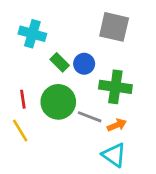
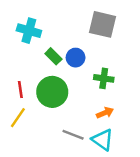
green cross: (115, 87) -> (104, 78), size x0.7
gray line: (90, 117) -> (73, 135), moved
yellow line: (20, 130) -> (18, 118), turned 65

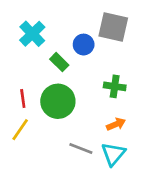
cyan cross: (29, 31) -> (32, 34), turned 30
blue circle: (76, 58) -> (84, 45), moved
cyan triangle: (102, 140) -> (113, 154), turned 35

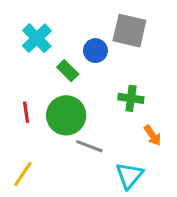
orange arrow: (116, 124) -> (153, 135), moved, turned 78
yellow line: (20, 130) -> (23, 174), moved
gray line: (81, 149) -> (89, 146), moved

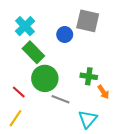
green rectangle: (68, 71) -> (33, 52), moved, size x1.5
green cross: (131, 98) -> (89, 76), moved
red line: (26, 112) -> (19, 92), moved, turned -40

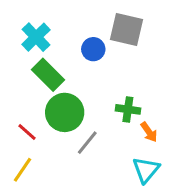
gray line: (61, 99) -> (87, 143), turned -72
cyan triangle: (88, 119) -> (146, 170), moved

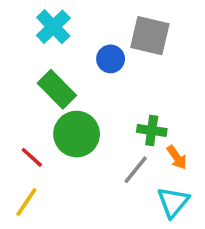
cyan cross: (36, 37) -> (53, 27), moved
gray line: (87, 143) -> (136, 170), moved

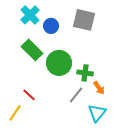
blue circle: (111, 59) -> (51, 26), moved
green circle: (77, 134) -> (59, 63), moved
red line: (32, 157) -> (29, 95), moved

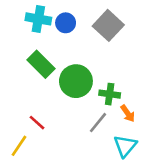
cyan cross: (30, 15) -> (38, 19), turned -36
gray square: (84, 20) -> (108, 25), turned 30
blue circle: (51, 26) -> (66, 23), moved

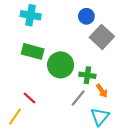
blue circle: (66, 23) -> (86, 16), moved
gray square: (108, 25) -> (102, 37), moved
green rectangle: (41, 64) -> (33, 51), turned -30

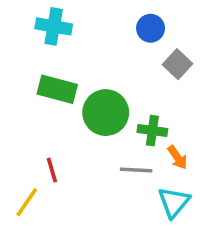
gray square: (102, 37) -> (177, 64), size x0.7
red line: (30, 98) -> (52, 170), turned 32
gray line: (78, 98) -> (136, 170), turned 54

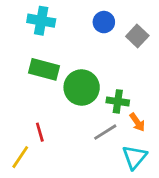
blue circle: (151, 28) -> (104, 22), moved
gray square: (177, 64) -> (137, 36), moved
gray line: (136, 170) -> (105, 132), turned -35

